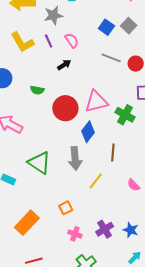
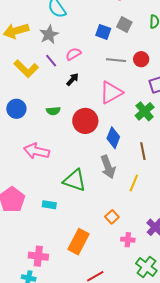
pink semicircle: (72, 40) -> (73, 54), turned -70
pink triangle: (96, 102) -> (111, 92), moved
green cross: (125, 115) -> (145, 111), turned 36

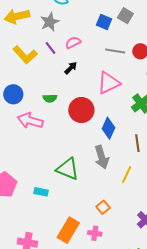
pink arrow: (36, 151) -> (30, 121), moved
pink cross: (128, 240) -> (95, 233), moved

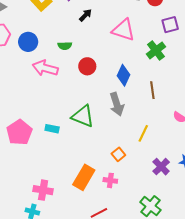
pink triangle: (109, 83) -> (123, 30), turned 45
red circle: (81, 110) -> (87, 66), moved, size x0.7
yellow line: (127, 174) -> (143, 133), moved
cyan rectangle: (41, 192) -> (52, 129), moved

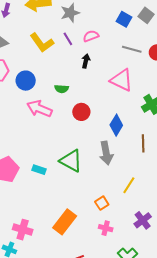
black arrow: (85, 15) -> (86, 61), turned -40
pink cross: (110, 180) -> (106, 228), moved

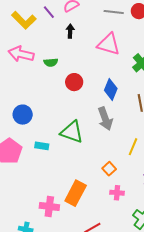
blue circle: (26, 81) -> (23, 115), moved
pink arrow: (39, 109) -> (21, 54), moved
pink cross: (23, 230) -> (49, 206), moved

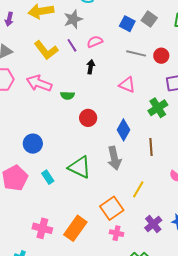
pink triangle: (109, 44) -> (127, 85), size x0.7
cyan rectangle: (42, 146) -> (48, 177), turned 40
orange square: (109, 169) -> (112, 208), size x1.6
pink cross: (49, 206) -> (42, 228), moved

